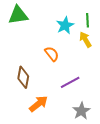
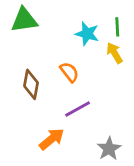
cyan star: (65, 25) -> (87, 34), turned -30
brown diamond: (23, 77) -> (31, 84), moved
purple line: (70, 82) -> (78, 109), moved

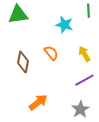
green line: (117, 27) -> (88, 11), moved
yellow arrow: (114, 53) -> (84, 54), moved
purple line: (78, 109) -> (84, 80), moved

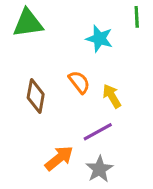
yellow arrow: (84, 54) -> (112, 96), moved
purple line: (84, 80) -> (98, 132), moved
gray star: (80, 109) -> (99, 169), moved

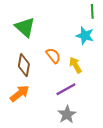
green triangle: (28, 23) -> (25, 27), moved, turned 50
cyan star: (99, 39) -> (85, 36), moved
orange arrow: (59, 158) -> (20, 93), moved

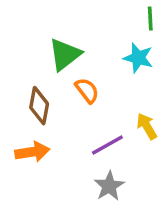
green triangle: (25, 27) -> (65, 54), moved, turned 40
yellow arrow: (75, 65) -> (147, 126), moved
orange arrow: (20, 93) -> (32, 152), turned 30

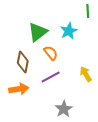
cyan star: (138, 58) -> (69, 31), moved, turned 30
purple line: (107, 145) -> (51, 77), moved

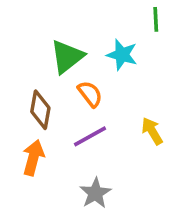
cyan star: (69, 31) -> (122, 55), turned -30
orange arrow: (19, 89) -> (33, 158), turned -66
gray star: (64, 109) -> (95, 193), moved

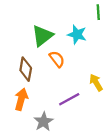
purple line: (90, 136) -> (69, 99), moved
gray star: (95, 193) -> (44, 122), moved

